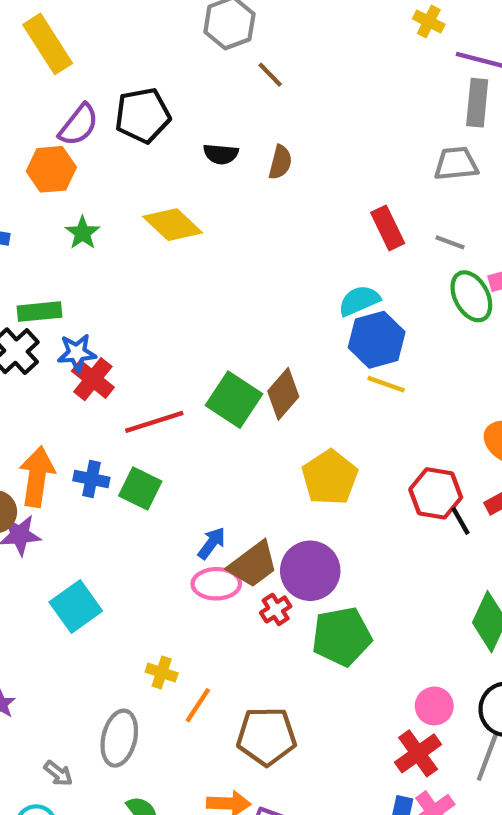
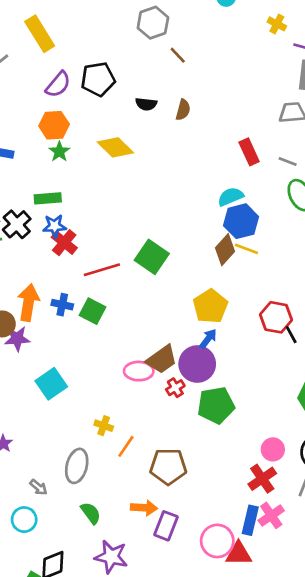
orange hexagon: (51, 169) -> (54, 125), moved
green rectangle: (40, 312) -> (48, 198), moved
brown diamond: (283, 394) -> (225, 250), moved
blue arrow: (212, 543) -> (208, 339), moved

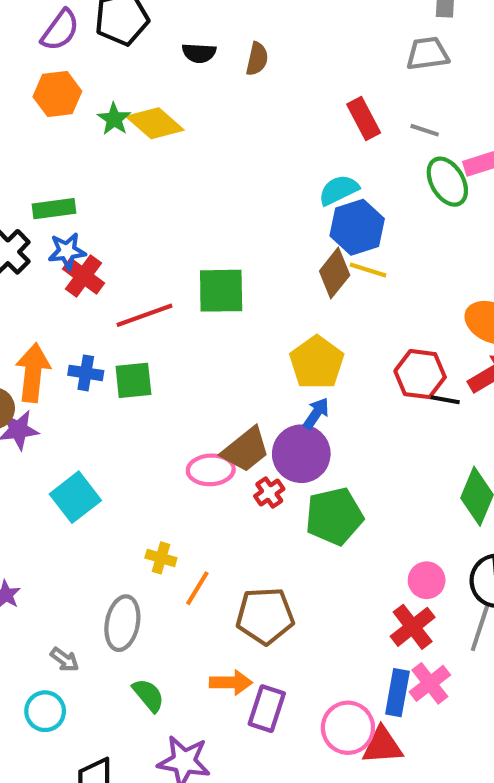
green star: (59, 152) -> (114, 119), moved
green square: (152, 257) -> (221, 291), turned -32
green square: (92, 311) -> (133, 380), turned -30
black line: (291, 335) -> (445, 400), turned -48

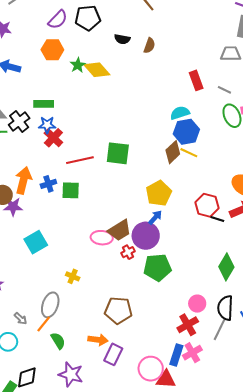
blue cross: (86, 373) -> (48, 184), turned -35
orange line: (197, 588) -> (44, 324), moved

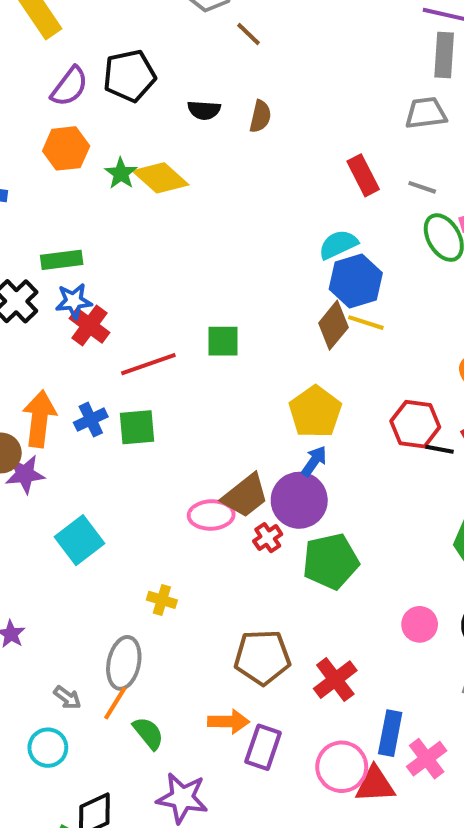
green square: (118, 153) -> (223, 341), size x0.7
red cross: (188, 325) -> (335, 680), moved
pink cross: (192, 353) -> (427, 759), moved

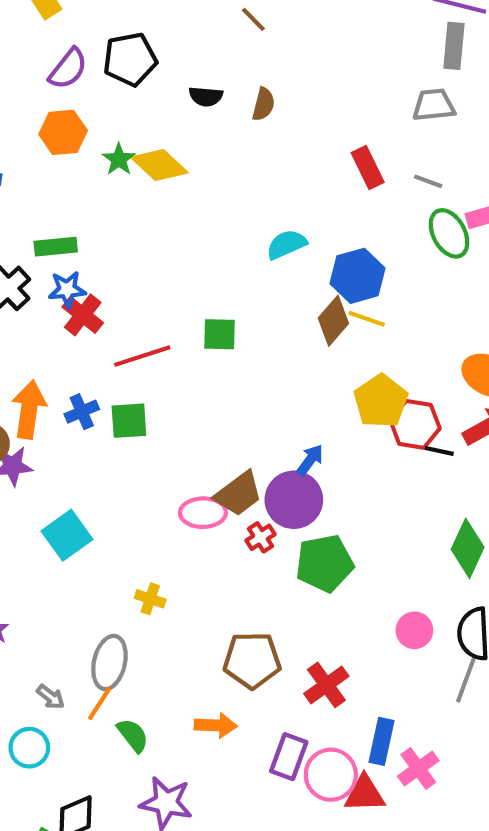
cyan semicircle: (338, 245) -> (286, 244), moved
yellow pentagon: (315, 412) -> (381, 401), moved
purple rectangle: (263, 747) -> (289, 757), moved

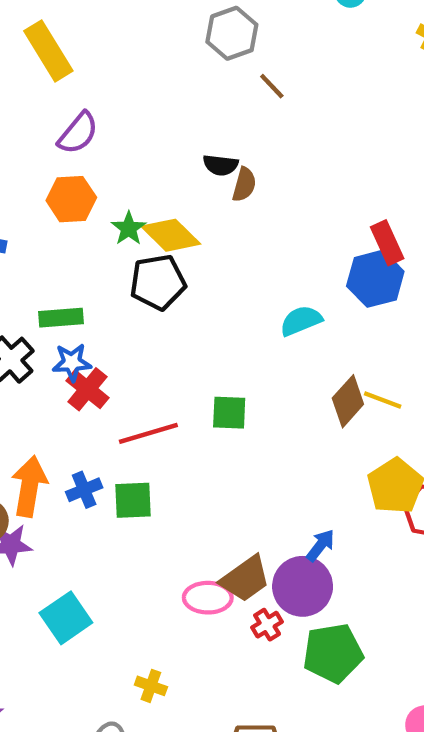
black pentagon: (130, 59) -> (158, 282), moved
brown semicircle: (263, 104) -> (244, 185), moved
blue hexagon: (357, 276) -> (375, 279), moved

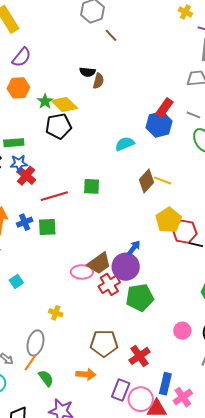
red rectangle: (387, 243) -> (164, 108), turned 60
cyan square: (66, 618) -> (16, 281), size x0.6
red cross: (267, 625) -> (109, 284), size x1.5

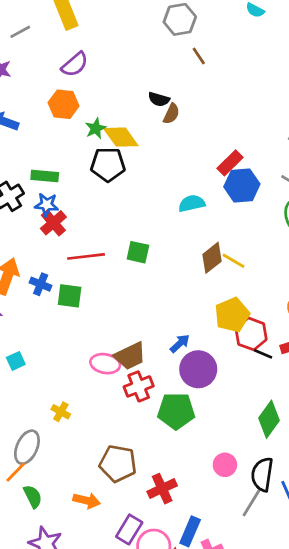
red rectangle: (164, 108) -> (230, 163), moved
blue cross: (25, 222) -> (41, 284), turned 35
purple circle: (126, 267) -> (198, 369), moved

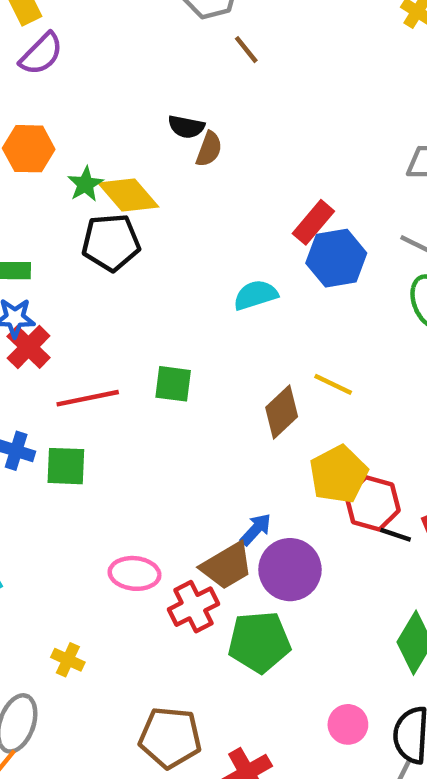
purple semicircle: (75, 64) -> (41, 54), moved
brown diamond: (212, 258) -> (282, 412), moved
brown trapezoid: (130, 356) -> (227, 566), moved

